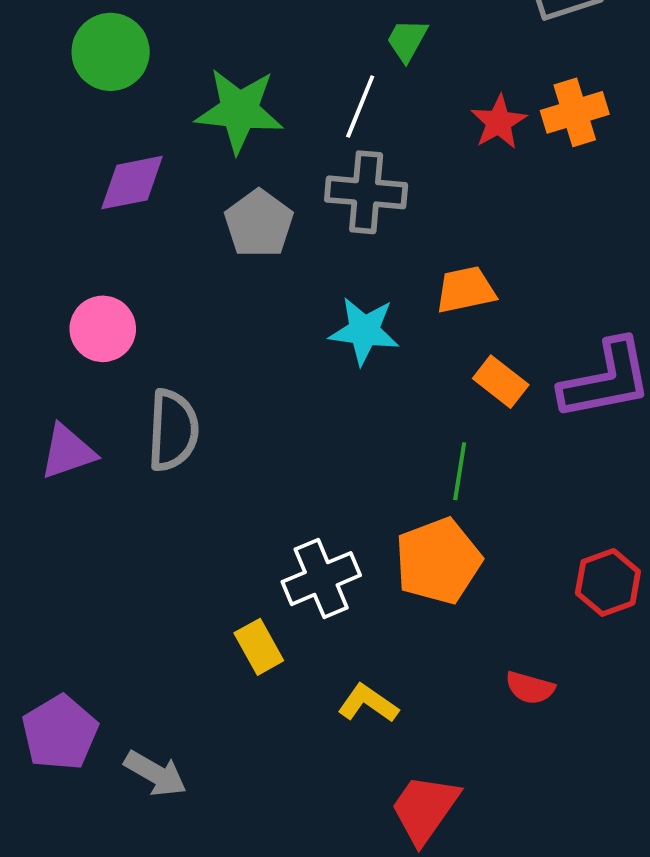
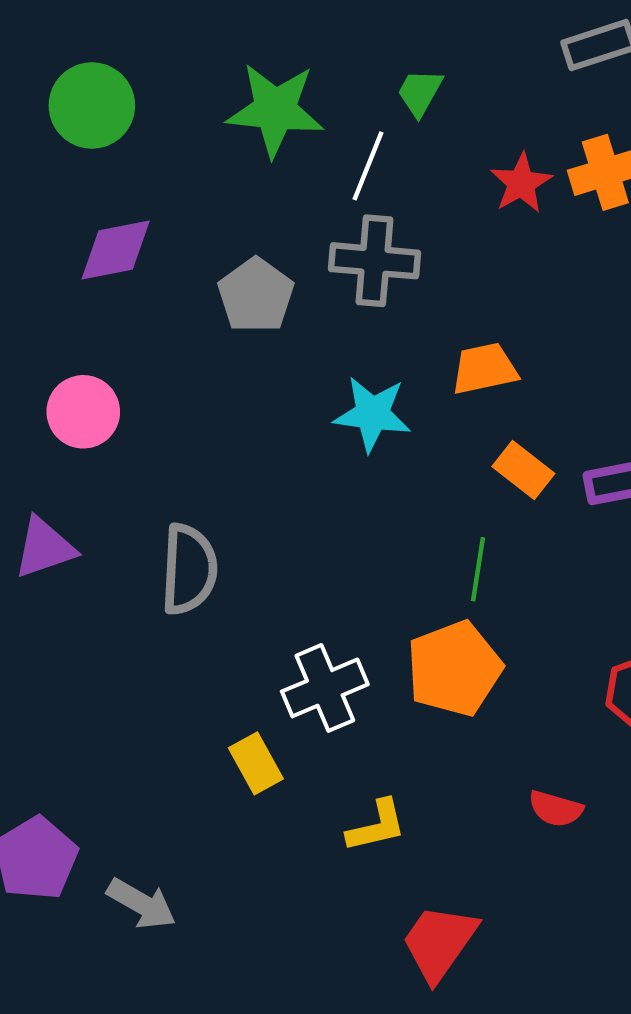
green star: (239, 110) -> (275, 110), moved
gray semicircle: (173, 430) -> (189, 569), moved
yellow L-shape: (368, 703) -> (377, 826), turned 132

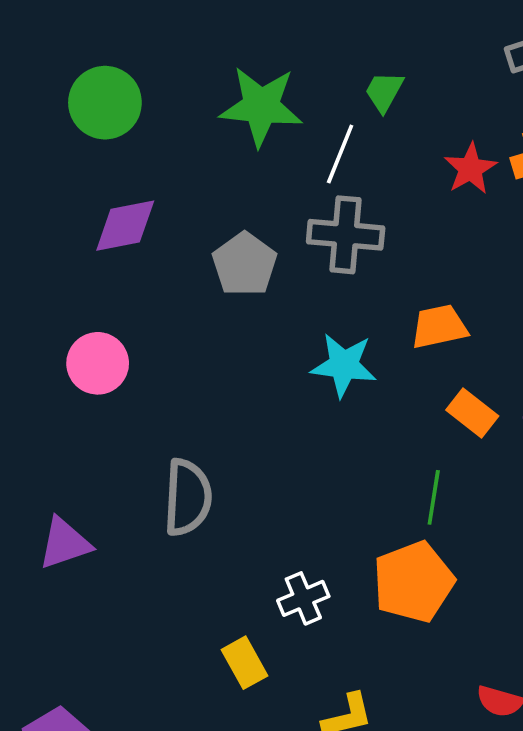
purple triangle: (44, 548) -> (65, 543), moved
white cross: (325, 688) -> (303, 598), size x0.7

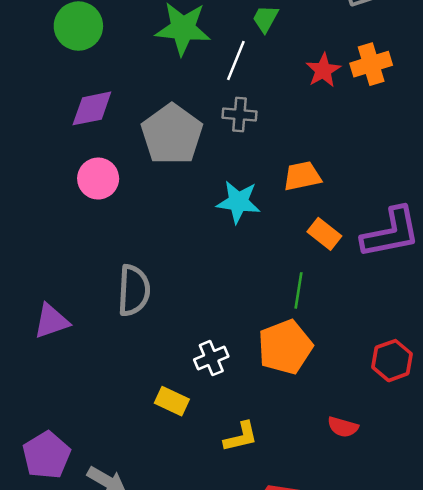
gray cross: (346, 235) -> (240, 115), size x0.7
gray pentagon: (245, 264) -> (172, 134), size x1.4
pink circle: (98, 363) -> (98, 179), moved
yellow rectangle: (245, 663) -> (172, 401), turned -36

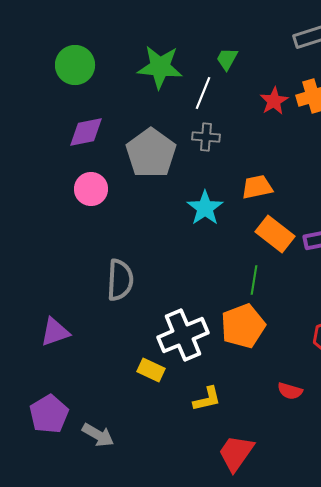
cyan star: (238, 202) -> (205, 208), turned 30
orange rectangle: (324, 234) -> (275, 234), size x1.4
purple triangle: (51, 321) -> (55, 332), moved
white cross: (211, 358) -> (183, 335), size x1.8

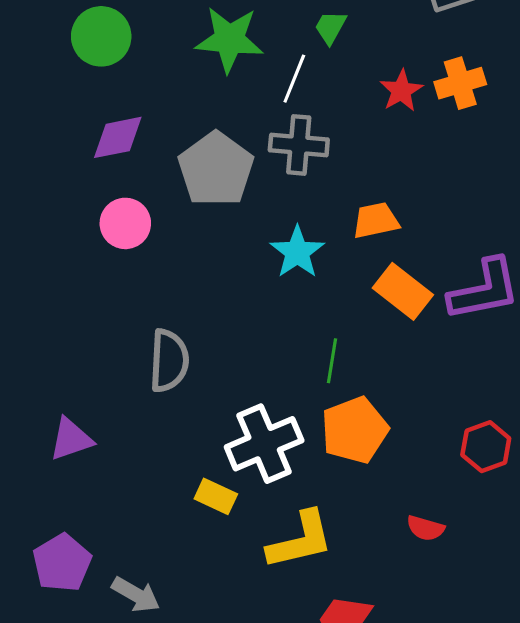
gray cross: (206, 137) -> (299, 145), size x1.4
green line: (254, 280) -> (332, 361), moved
yellow L-shape: (207, 399) -> (300, 540), size x1.6

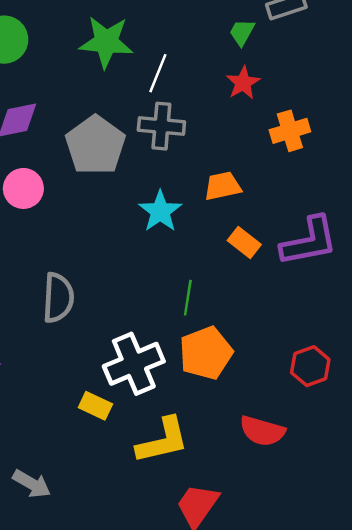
green trapezoid: (330, 27) -> (242, 32), moved
orange cross: (460, 83) -> (290, 131), moved
orange rectangle: (403, 291) -> (244, 242), size x0.7
red semicircle: (425, 528) -> (262, 431), size x1.5

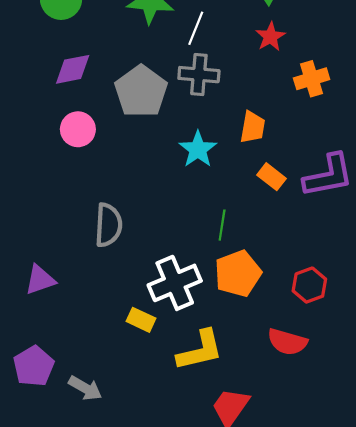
orange trapezoid: (223, 186) -> (253, 127), turned 112
red hexagon: (310, 366) -> (309, 285), moved

